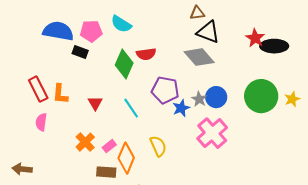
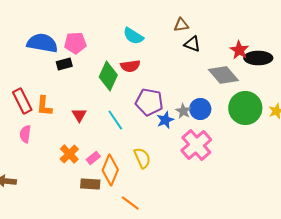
cyan semicircle: (121, 24) -> (133, 36), moved
black triangle: (208, 32) -> (192, 44), size x0.7
black rectangle: (80, 52) -> (64, 64), turned -35
gray diamond: (199, 57) -> (223, 75), moved

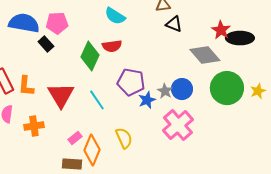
black rectangle: (64, 64) -> (46, 44), turned 63
red triangle: (79, 115) -> (61, 95), size x1.8
orange cross: (69, 154) -> (34, 126), moved, turned 36

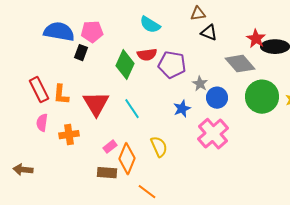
black rectangle: (46, 44) -> (81, 53), turned 63
purple pentagon: (131, 82) -> (172, 65), moved
gray star: (165, 91) -> (200, 84), moved

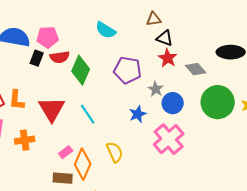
red star: (256, 39) -> (168, 58), moved
red semicircle: (147, 55) -> (60, 57), moved
gray diamond: (240, 64) -> (196, 69), size x0.7

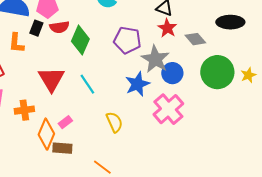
gray star: (156, 89) -> (155, 59), size x1.8
orange L-shape: (17, 100) -> (16, 43), moved
blue star: (138, 114) -> (137, 84), size x1.4
orange diamond: (83, 164) -> (46, 134), moved

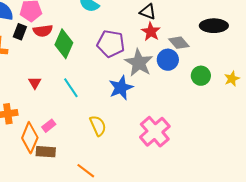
green circle: (217, 72) -> (201, 76), size x0.6
blue circle: (172, 73) -> (168, 60), moved
red triangle: (51, 79) -> (35, 83), size x0.5
pink cross: (168, 109) -> (155, 132), moved

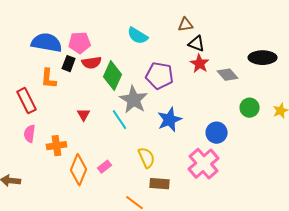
blue circle: (168, 60) -> (217, 133), moved
gray star: (139, 63) -> (134, 100), moved
pink rectangle: (49, 126) -> (105, 167), moved
brown rectangle: (46, 152) -> (160, 184), moved

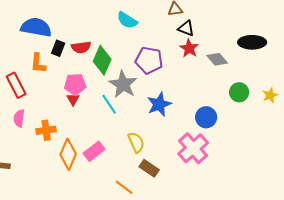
pink pentagon: (80, 43) -> (75, 84), moved
pink rectangle: (105, 167) -> (94, 151), size x1.5
brown rectangle: (160, 184) -> (149, 168), turned 30

